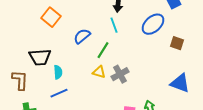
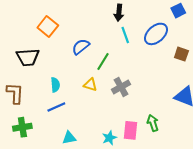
cyan line: (114, 25) -> (125, 35), moved
black trapezoid: (40, 57) -> (28, 57), moved
yellow triangle: (99, 72) -> (90, 85), moved

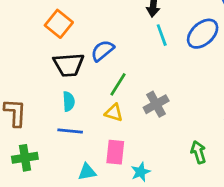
black trapezoid: (28, 57) -> (69, 65), moved
green line: (103, 61) -> (118, 84), moved
yellow triangle: (90, 85) -> (114, 113), moved
blue line: (56, 107) -> (70, 131), turned 30
pink rectangle: (131, 130) -> (115, 152), moved

